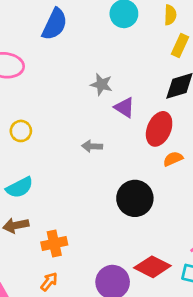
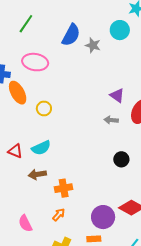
gray star: (101, 84) -> (93, 45), moved
gray arrow: (92, 146) -> (111, 120), moved
black circle: (135, 198) -> (121, 159), size x0.6

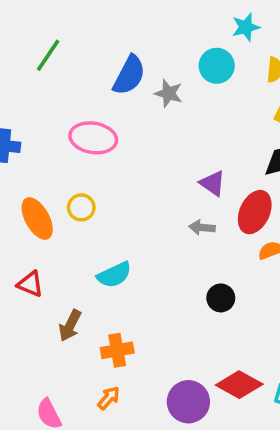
pink ellipse: (35, 62) -> (93, 138), moved
orange ellipse: (18, 93) -> (37, 218), moved
cyan semicircle: (41, 148) -> (114, 275), moved
brown arrow: (37, 174) -> (70, 326), turned -54

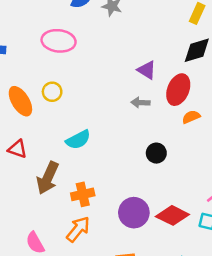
brown arrow: (70, 326) -> (48, 178), size x1.4
orange arrow: (109, 398) -> (78, 229), size x1.5
purple circle: (188, 402) -> (134, 213), moved

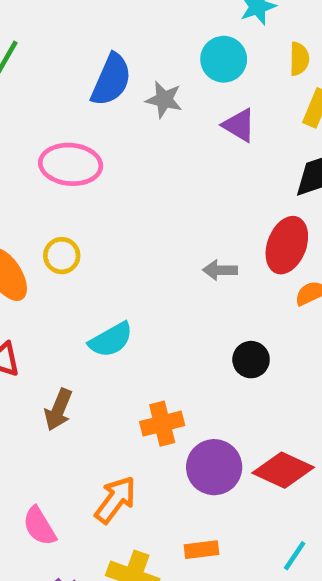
purple triangle: (147, 70) -> (239, 125), moved
brown arrow: (48, 178) -> (58, 410), size x0.7
orange cross: (83, 194) -> (162, 424), moved

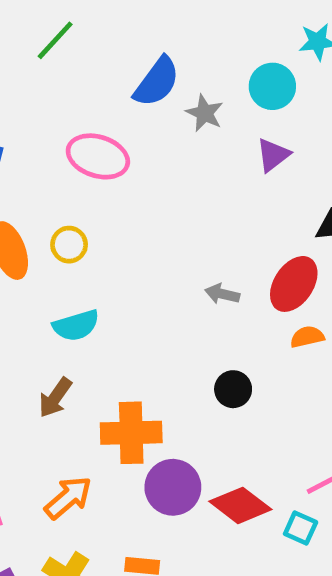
purple triangle: (239, 125) -> (273, 155), turned 39
cyan semicircle: (111, 340) -> (76, 325), moved
brown arrow: (58, 410) -> (55, 398), moved
orange cross: (162, 424) -> (131, 433), size x1.4

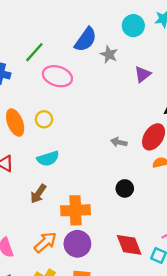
green line: (55, 40) -> (34, 52), moved
cyan circle: (272, 86) -> (133, 26), moved
purple circle: (173, 487) -> (77, 244), moved
red diamond: (240, 505) -> (129, 245), turned 32

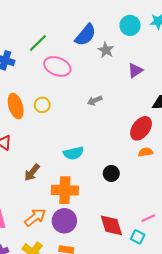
gray arrow: (119, 142) -> (95, 101), moved, turned -40
cyan semicircle: (48, 159) -> (73, 153), moved

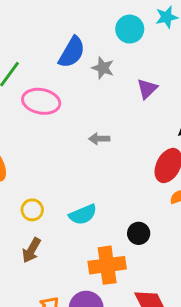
gray arrow: (95, 101) -> (99, 139), turned 32
yellow circle: (42, 105) -> (32, 210), moved
orange cross: (65, 190) -> (107, 265), moved

